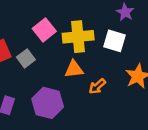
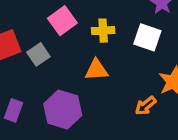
yellow cross: (78, 37) -> (103, 31), size x0.6
orange arrow: (97, 86) -> (146, 106), moved

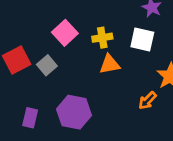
orange triangle: (96, 70) -> (110, 64), moved

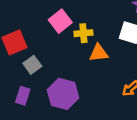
yellow cross: (102, 38) -> (83, 33), moved
gray square: (47, 65) -> (32, 65), moved

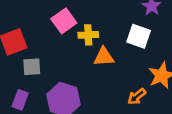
gray square: (32, 65) -> (32, 67), turned 30

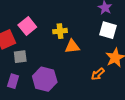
pink square: (64, 21) -> (27, 26), moved
white square: (139, 36) -> (108, 30), moved

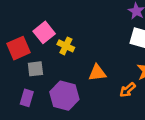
yellow cross: (60, 31) -> (66, 46), moved, turned 32
orange triangle: (72, 46) -> (97, 73), moved

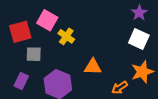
pink square: (44, 32) -> (47, 20), turned -30

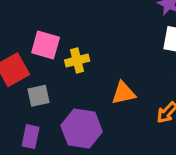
yellow cross: (66, 36) -> (77, 61), turned -35

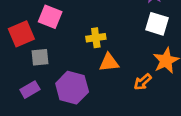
yellow cross: (77, 61) -> (96, 38), moved
purple rectangle: (31, 137) -> (30, 90), turned 42

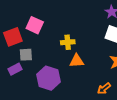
orange arrow: (143, 82) -> (104, 89), moved
purple rectangle: (30, 90) -> (15, 69), moved

